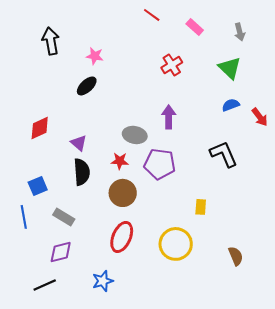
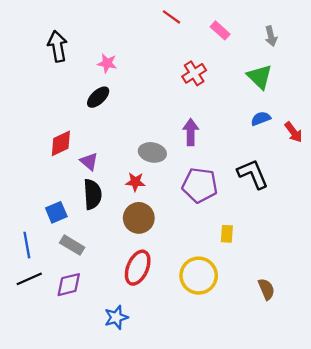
red diamond: (40, 128) -> (61, 143), moved
purple pentagon: (160, 164) -> (200, 185), moved
blue square: (38, 186) -> (56, 212), moved
black line: (45, 285) -> (29, 279), moved

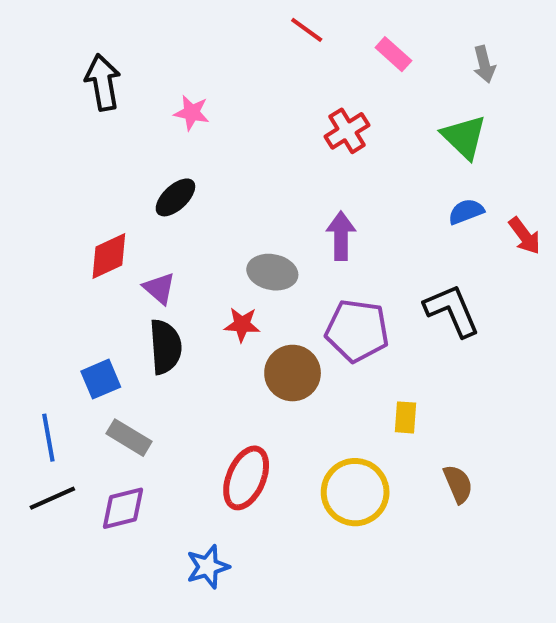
black ellipse: (98, 97) -> (175, 197), moved
brown circle: (139, 218) -> (293, 373), moved
brown semicircle: (266, 289) -> (458, 484), moved

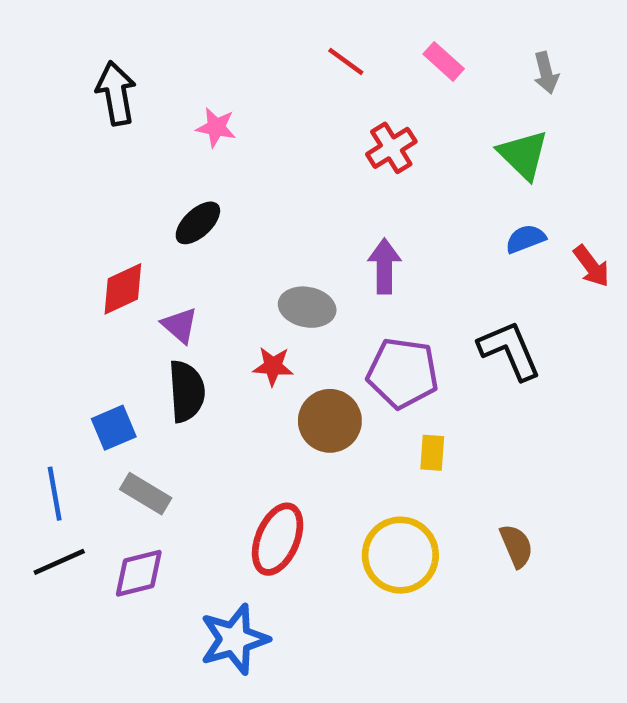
red line: (307, 30) -> (346, 61), moved
yellow rectangle: (406, 417) -> (432, 453), moved
blue star: (208, 567) -> (234, 639), size x1.4

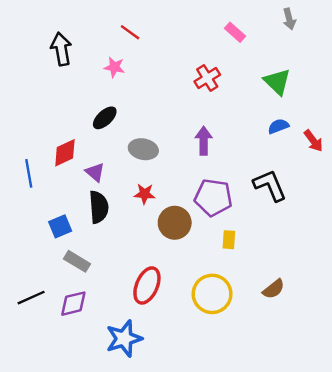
red line: (346, 61) -> (130, 32), moved
gray arrow: (546, 73) -> (289, 19), moved
gray ellipse: (307, 307) -> (143, 149), moved
blue line: (55, 494) -> (29, 173), moved
brown semicircle: (516, 546) -> (274, 289), turned 75

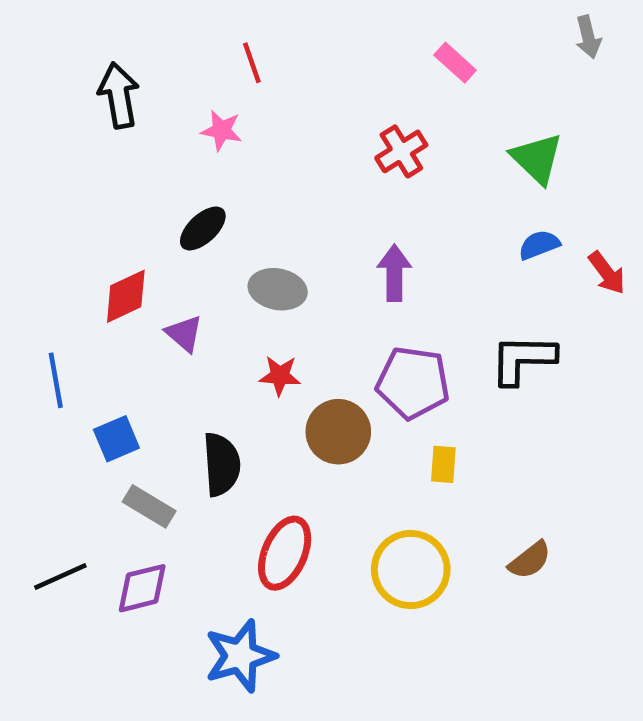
gray arrow: (289, 19) -> (588, 37), moved
red line: (130, 32) -> (252, 63), turned 35
blue line: (29, 173) -> (56, 380), moved
black L-shape: (270, 185) -> (523, 359), turned -66
black semicircle: (99, 207) -> (222, 464), moved

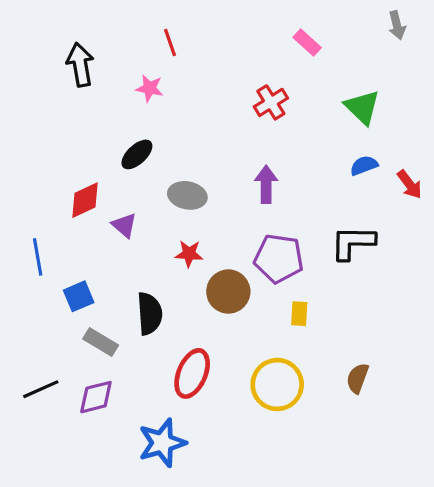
brown semicircle: (530, 560) -> (358, 378), turned 148

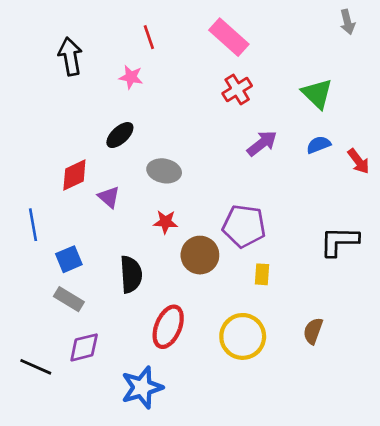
pink rectangle: (307, 43) -> (229, 37), moved, size x1.6
purple arrow: (266, 184) -> (262, 143), moved, turned 52
black L-shape: (353, 243) -> (339, 241), moved
gray rectangle: (101, 342) -> (69, 299), moved
black line: (41, 389) -> (36, 367), moved, turned 48

